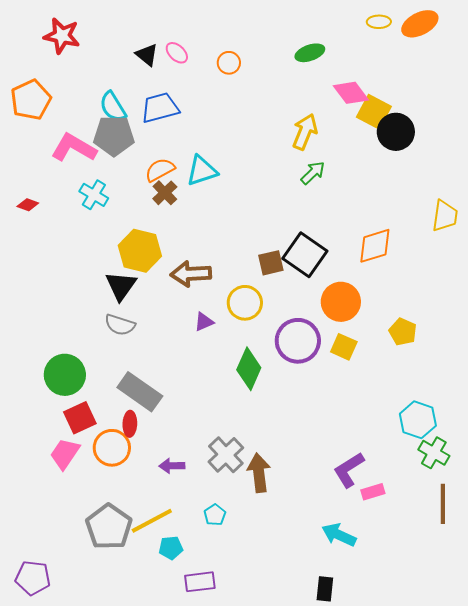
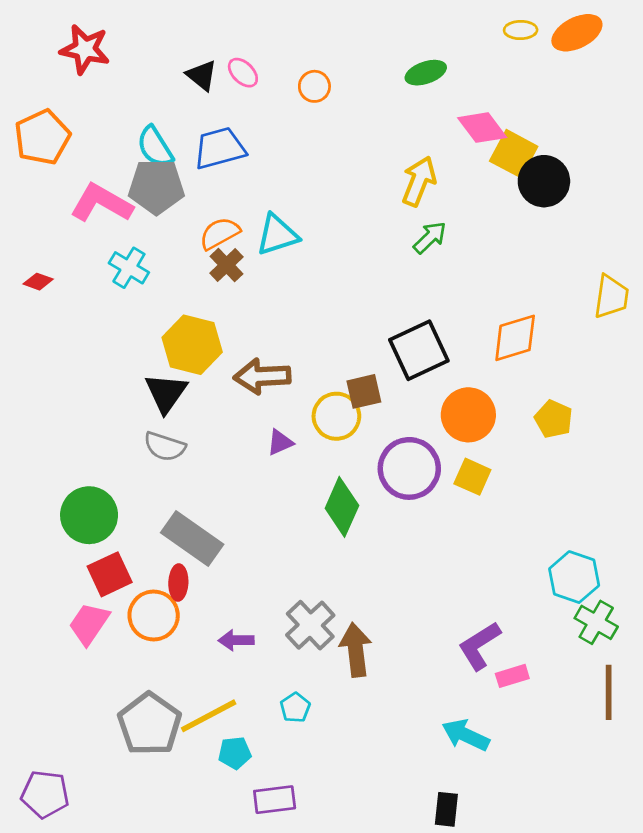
black square: (305, 255) -> (419, 350), turned 30
brown square: (271, 263) -> (364, 391), moved
yellow pentagon: (403, 332) -> (554, 419), moved

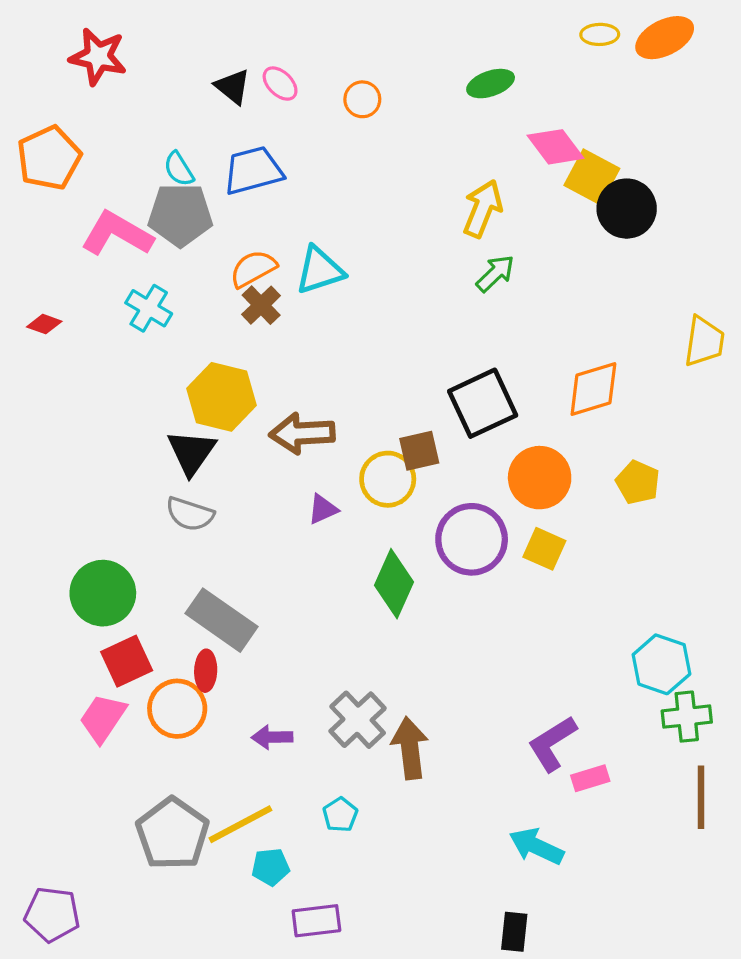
cyan semicircle: (155, 147) -> (179, 169), size x0.7
green cross: (596, 622) -> (687, 717), turned -36

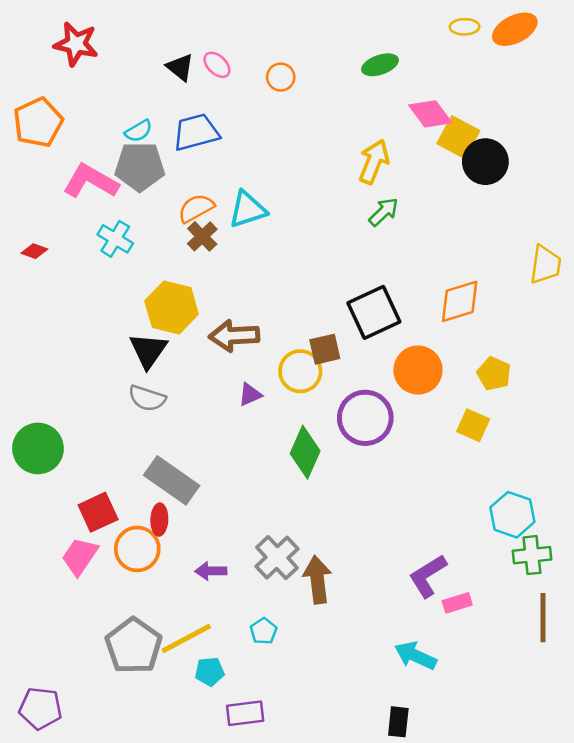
cyan semicircle: (179, 169) -> (138, 131), turned -88
yellow square: (544, 549) -> (473, 425), moved
green circle: (103, 593) -> (38, 448), moved

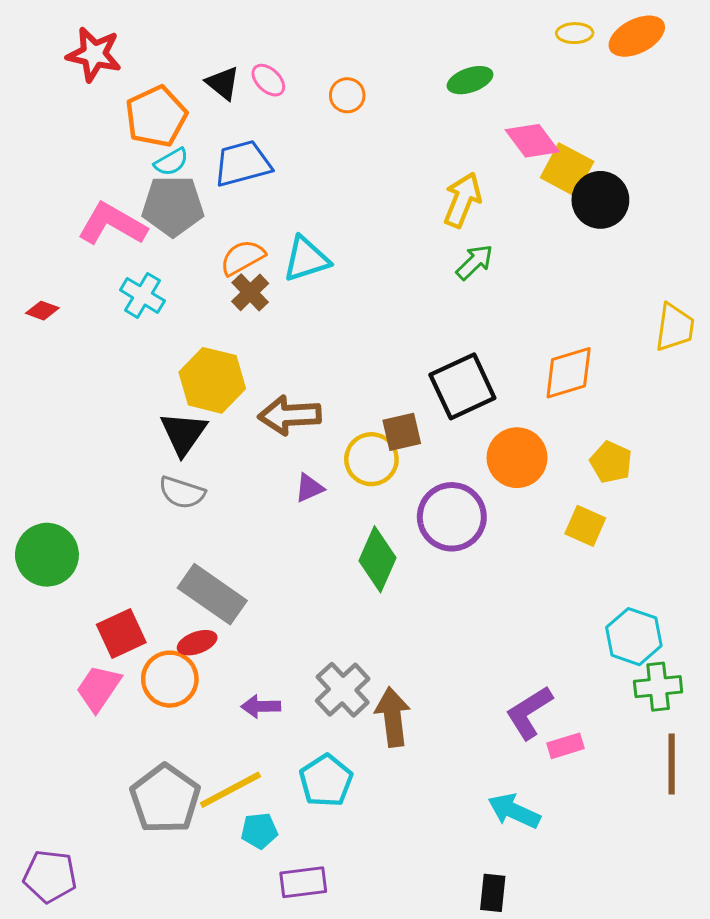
orange pentagon: (38, 122) -> (156, 116), moved
red ellipse: (159, 520) -> (197, 643), turned 68
cyan pentagon: (264, 631) -> (326, 781), size x1.6

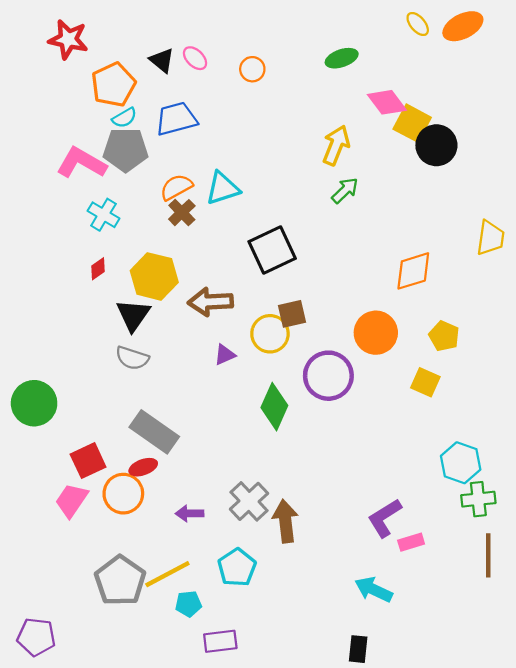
yellow ellipse: (575, 33) -> (418, 24), turned 50
red diamond: (42, 311) -> (98, 269), moved, turned -55
black square: (462, 386) -> (272, 250), moved

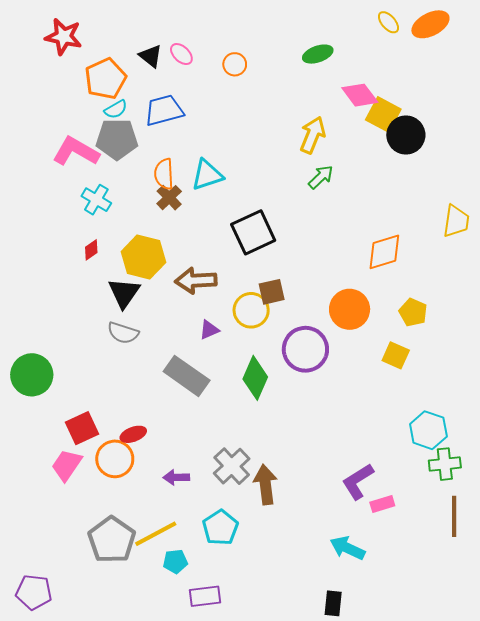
orange semicircle: (176, 187) -> (164, 174), turned -64
gray rectangle: (154, 432) -> (187, 376), moved

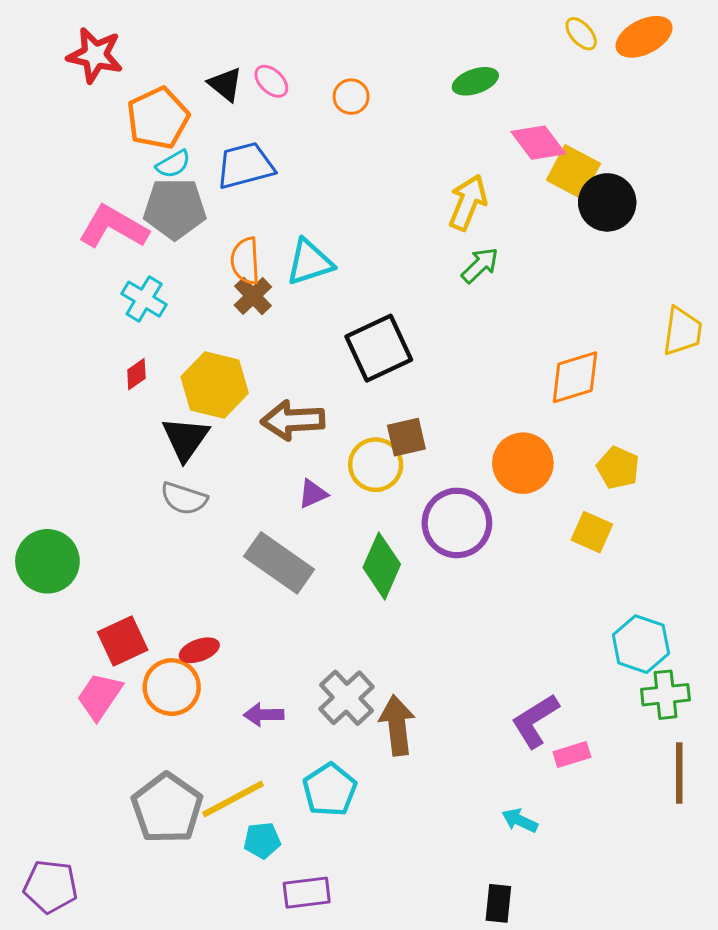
cyan arrow: (347, 548) -> (520, 820), size x0.7

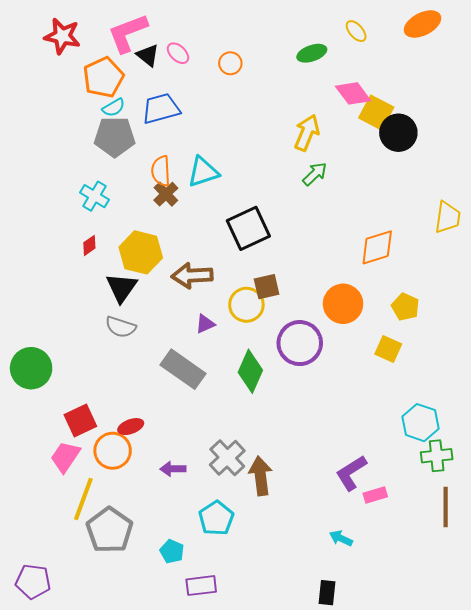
yellow ellipse: (581, 34) -> (356, 31), moved
pink L-shape: (113, 227) -> (128, 33), moved, turned -51
yellow line: (233, 799) -> (83, 499), moved, turned -42
cyan pentagon: (262, 840) -> (172, 551), turned 30

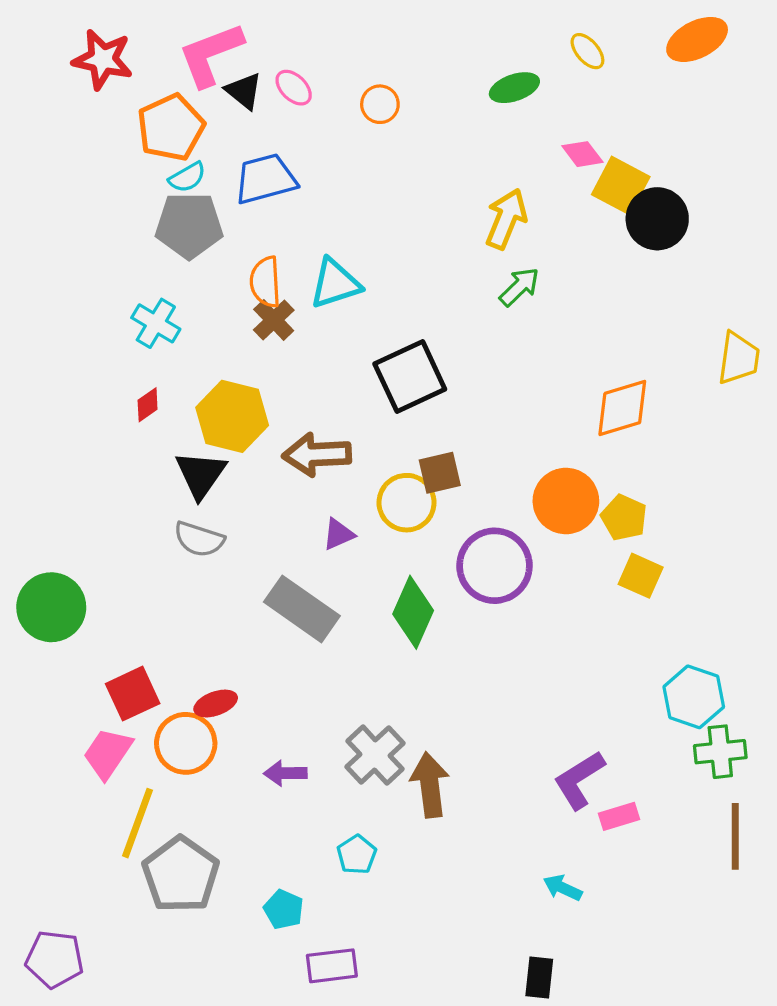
pink diamond: (353, 93) -> (582, 154), size x0.7
yellow pentagon: (405, 307) -> (624, 518), moved
cyan pentagon: (216, 518) -> (357, 855), size x0.7

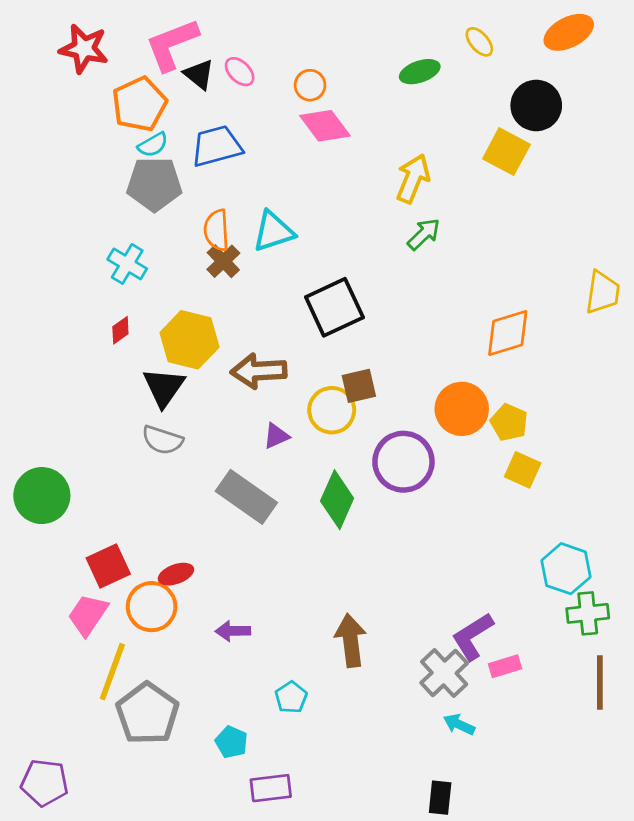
pink diamond: (582, 154) -> (325, 126), moved, size x1.5
black circle: (657, 219) -> (536, 105), moved
gray cross: (375, 755) -> (444, 673), moved

